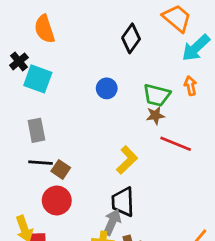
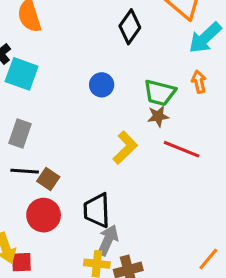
gray rectangle: (36, 130) -> (20, 133), turned 30
yellow L-shape: (127, 160) -> (125, 148), moved
black trapezoid: (123, 202) -> (97, 210), moved

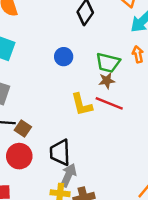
yellow L-shape: (125, 148) -> (82, 105), turned 120
red line: (182, 149) -> (109, 103), moved

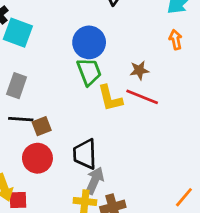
blue circle: (64, 57) -> (89, 42), size x1.5
green trapezoid: (108, 63) -> (89, 72), moved, turned -125
brown square: (23, 129) -> (42, 126), turned 35

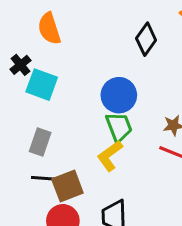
yellow L-shape: (110, 98) -> (110, 156), moved, turned 68
brown square: (42, 126) -> (67, 186), size x1.5

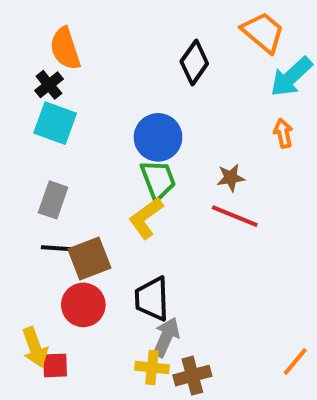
black cross: (20, 65) -> (49, 85), moved

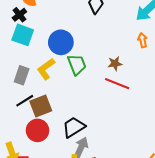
blue circle: (158, 137) -> (61, 42), moved
yellow L-shape: (146, 218) -> (46, 69), moved
black line: (59, 248) -> (25, 101), turned -36
black trapezoid: (152, 299) -> (74, 127), turned 60

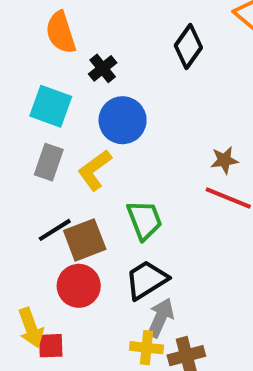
black cross: (19, 15) -> (103, 68), moved
green trapezoid: (77, 65) -> (144, 220), moved
gray rectangle: (22, 75) -> (49, 162), moved

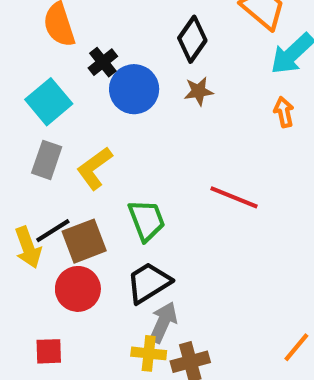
cyan square: (51, 106) -> (49, 102), turned 30
blue circle: (123, 120) -> (134, 89), moved
brown star: (224, 160) -> (199, 91), moved
yellow arrow: (31, 328) -> (28, 247), moved

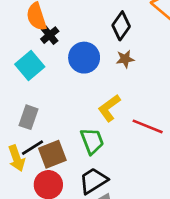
black cross: (103, 62) -> (50, 35), moved
gray rectangle: (47, 160) -> (29, 117), moved
yellow L-shape: (95, 168) -> (109, 108), moved

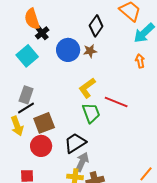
brown star: (125, 59) -> (90, 51), moved
green trapezoid: (92, 141) -> (91, 113), moved
black line: (32, 148) -> (26, 108), moved

